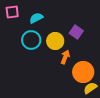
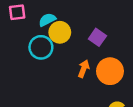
yellow circle: (55, 41) -> (60, 32), moved
orange circle: (83, 72) -> (110, 71), moved

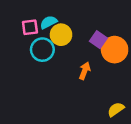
pink square: (17, 12) -> (30, 27), moved
orange circle: (110, 71) -> (115, 50), moved

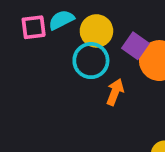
yellow circle: (61, 35) -> (96, 31), moved
cyan circle: (42, 50) -> (91, 61), moved

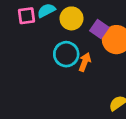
cyan circle: (91, 61) -> (66, 54), moved

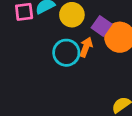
orange arrow: (85, 62) -> (86, 47), moved

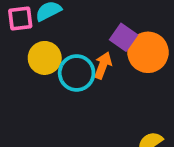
yellow circle: (72, 15) -> (45, 58), moved

